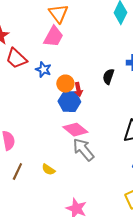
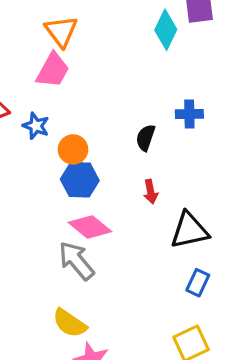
red arrow: (78, 90) -> (151, 192), moved
gray arrow: (83, 150) -> (76, 261), moved
yellow semicircle: (48, 170) -> (70, 323), moved, size x1.5

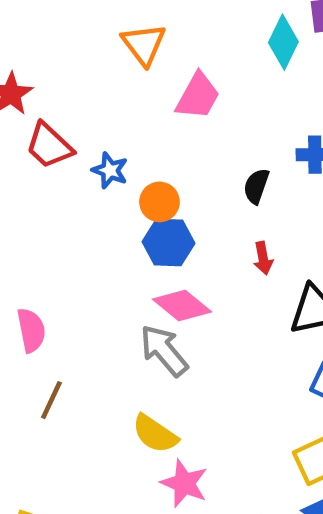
pink trapezoid: (53, 70) -> (198, 96), moved

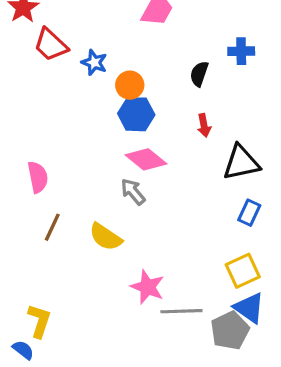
gray arrow: (164, 351) -> (133, 192), size x0.7
yellow semicircle: (155, 434) -> (106, 237), moved

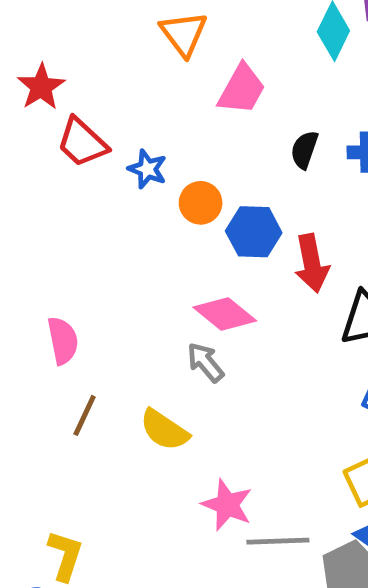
black semicircle: (199, 74) -> (304, 150), moved
blue hexagon: (136, 114) -> (254, 232), moved
red arrow: (204, 125) -> (312, 263), size x1.6

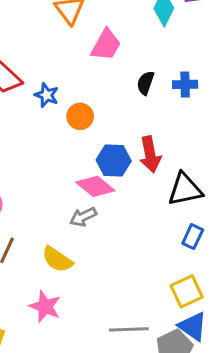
blue hexagon: (254, 232) -> (114, 161), moved
gray arrow: (205, 362) -> (83, 217), turned -76
pink star: (227, 505) -> (45, 307), moved

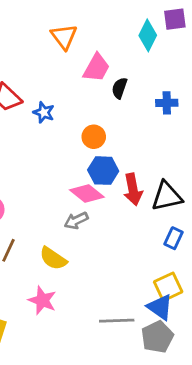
black semicircle: (146, 83) -> (119, 88), moved
orange circle: (80, 116) -> (94, 137), moved
red arrow: (150, 154) -> (133, 189), moved
blue triangle: (193, 326) -> (160, 307), moved

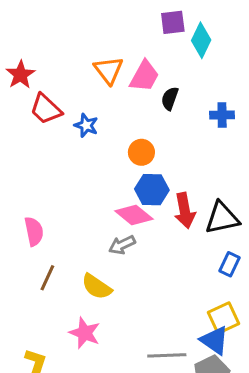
purple square: (175, 19) -> (173, 22), moved
orange triangle: (64, 37) -> (109, 70), moved

